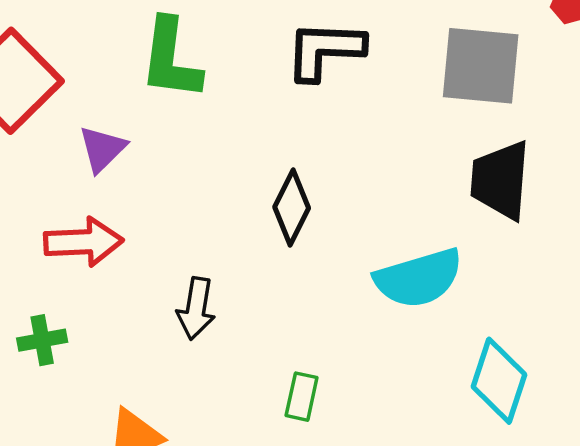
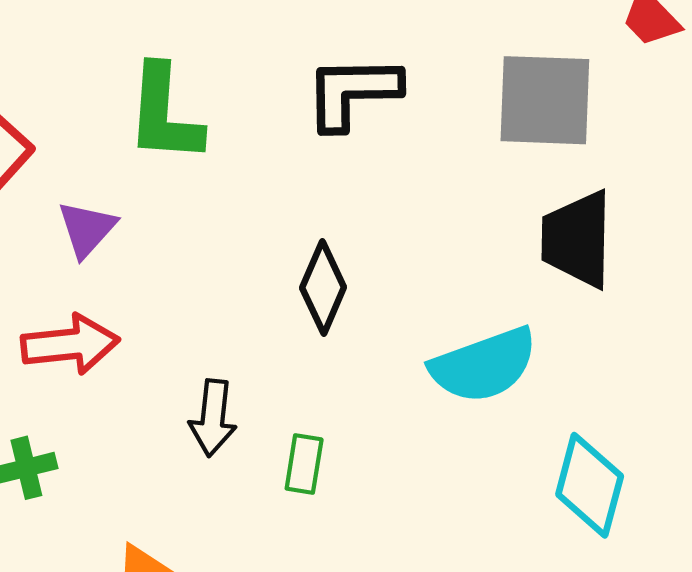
green rectangle: (302, 397) -> (304, 464), moved

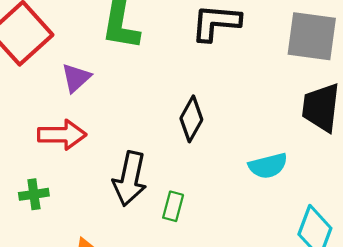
cyan semicircle: (484, 365) -> (268, 166), size x0.7
black arrow: (213, 418) -> (130, 179), size x1.4

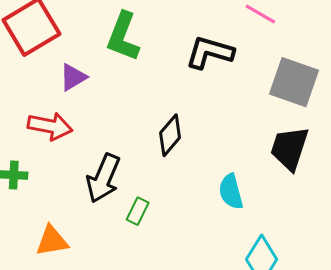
cyan semicircle: (268, 166) -> (231, 192), turned 78

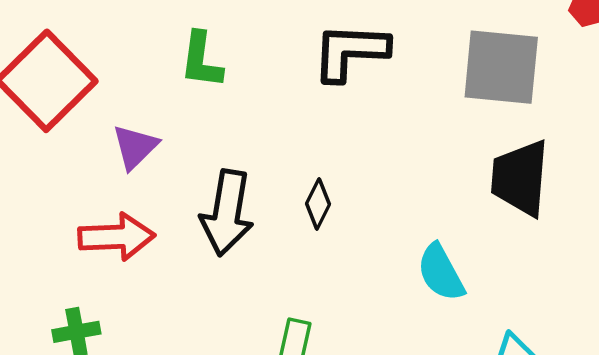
green L-shape: (123, 37) -> (201, 60), size x0.7
black diamond: (170, 135) -> (318, 204), size x0.7
black arrow: (103, 178) -> (227, 213), moved

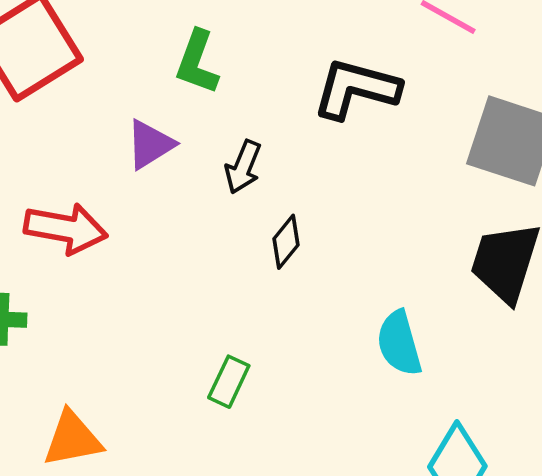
purple triangle: (135, 147) -> (150, 144), moved
black arrow: (227, 213) -> (243, 167), moved, size x0.6

